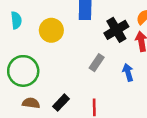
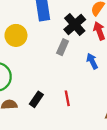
gray rectangle: (97, 63) -> (63, 47), moved

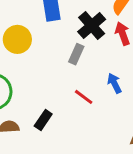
blue arrow: (92, 61) -> (114, 83), moved
red line: (67, 98) -> (84, 97), moved, turned -42

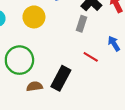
black rectangle: (43, 120) -> (61, 78), size x1.5

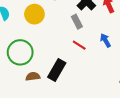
gray rectangle: (81, 24) -> (77, 22), turned -48
red line: (91, 57) -> (79, 45), moved

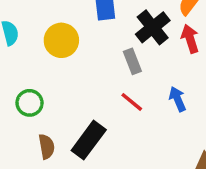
green circle: (20, 52) -> (30, 103), size x0.6
brown semicircle: (33, 76) -> (47, 147), turned 80

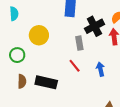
yellow circle: (61, 40) -> (39, 35), moved
black rectangle: (89, 140) -> (46, 82), turned 55

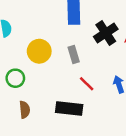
gray rectangle: (79, 43) -> (74, 54), moved
black rectangle: (46, 82) -> (69, 109), moved

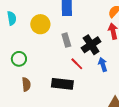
black cross: (106, 33) -> (91, 45), moved
yellow circle: (39, 51) -> (40, 24), moved

